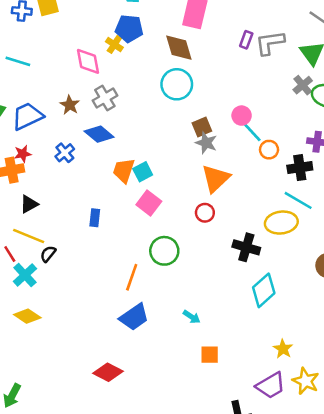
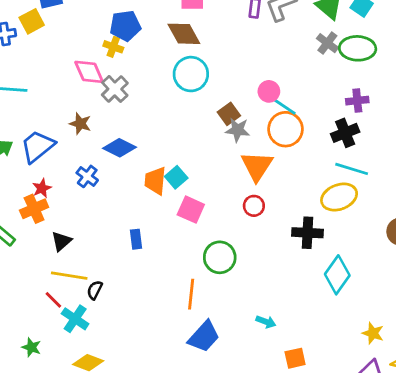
gray cross: (105, 98) -> (115, 89), moved
orange circle: (269, 150) -> (285, 129), moved, size x1.6

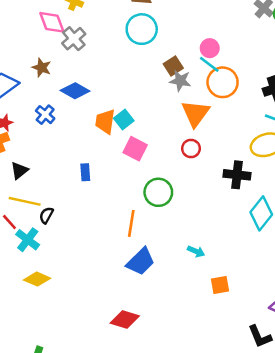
cyan line: (285, 107) -> (209, 64), moved

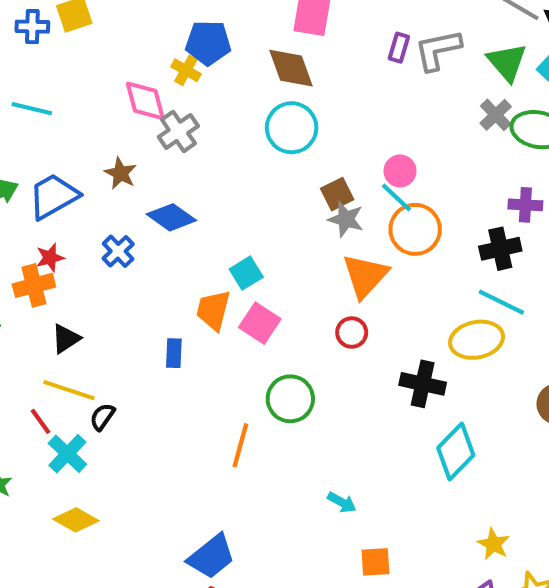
orange trapezoid: (105, 122) -> (213, 310), moved
blue trapezoid: (141, 262) -> (211, 557), moved

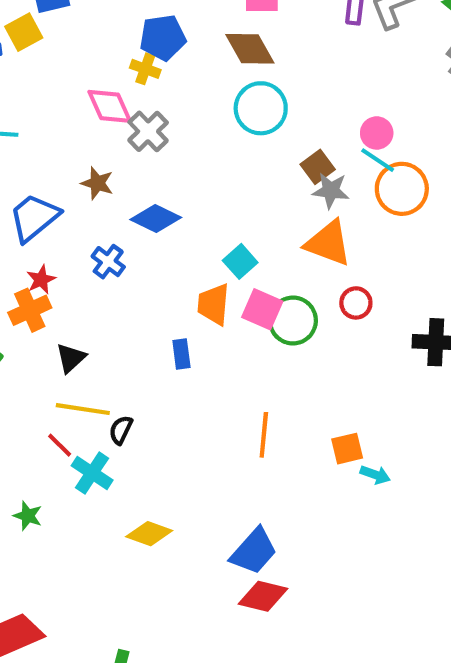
orange triangle: (365, 276) -> (328, 243), moved, turned -42
green circle: (290, 399) -> (293, 321), moved
yellow diamond: (76, 520) -> (149, 534), moved
orange square: (375, 562) -> (347, 449), moved

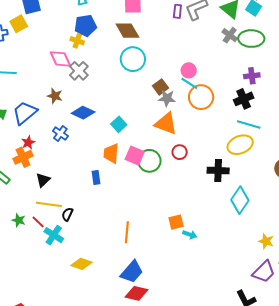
cyan square: (240, 261) -> (119, 124), moved
orange line: (264, 435) -> (127, 232), moved
green star: (28, 516) -> (19, 220), moved

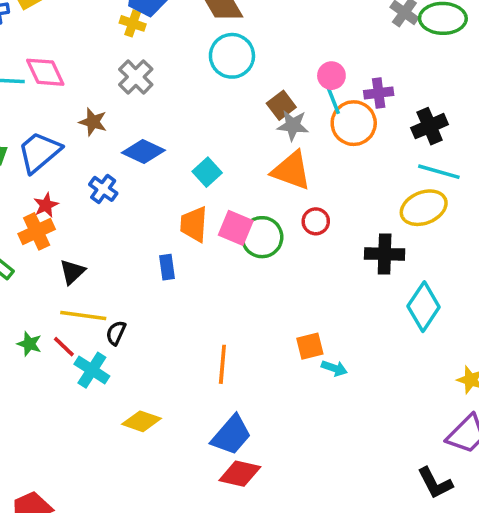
pink diamond: (60, 59) -> (45, 72), moved
purple cross: (252, 76) -> (379, 93), moved
cyan line: (189, 83) -> (333, 99), turned 36

